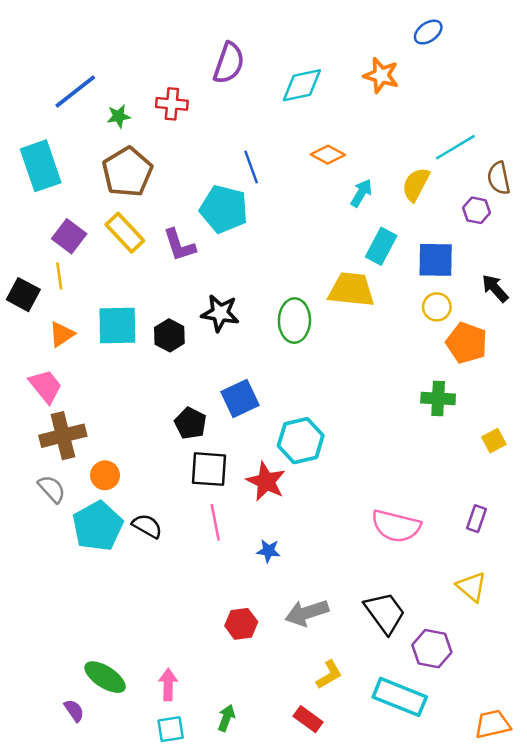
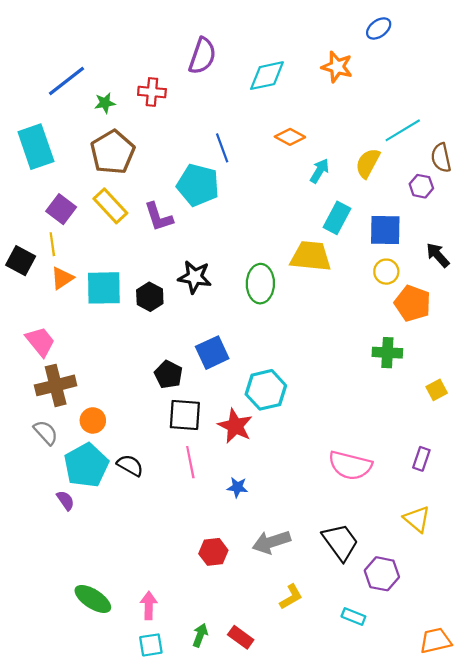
orange triangle: (62, 334) -> (62, 278), moved
cyan rectangle: (400, 697) -> (353, 616), size x0.5
purple semicircle: (74, 711) -> (65, 500), moved
red rectangle: (308, 719) -> (241, 637), moved

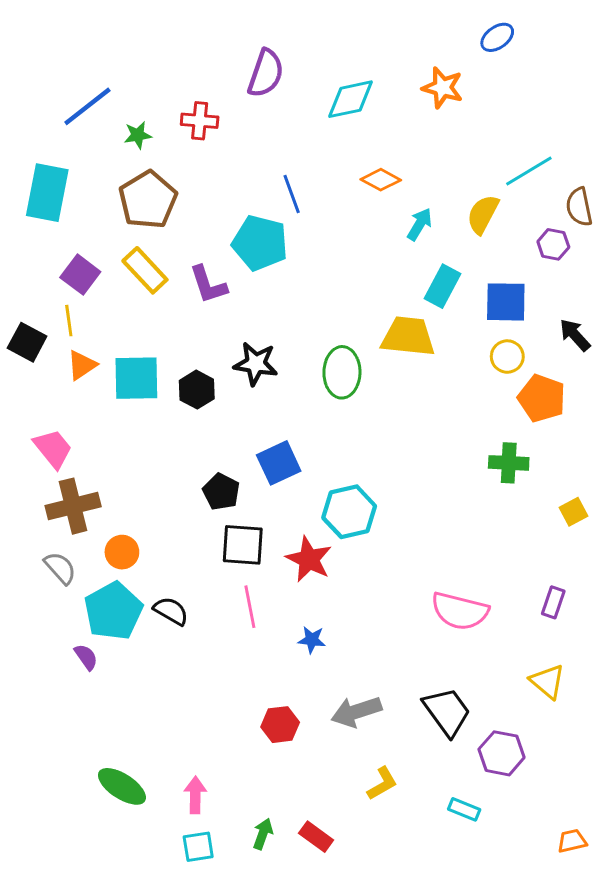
cyan rectangle: (36, 147) -> (47, 193), turned 30
orange trapezoid: (436, 641) -> (572, 841), size x0.7

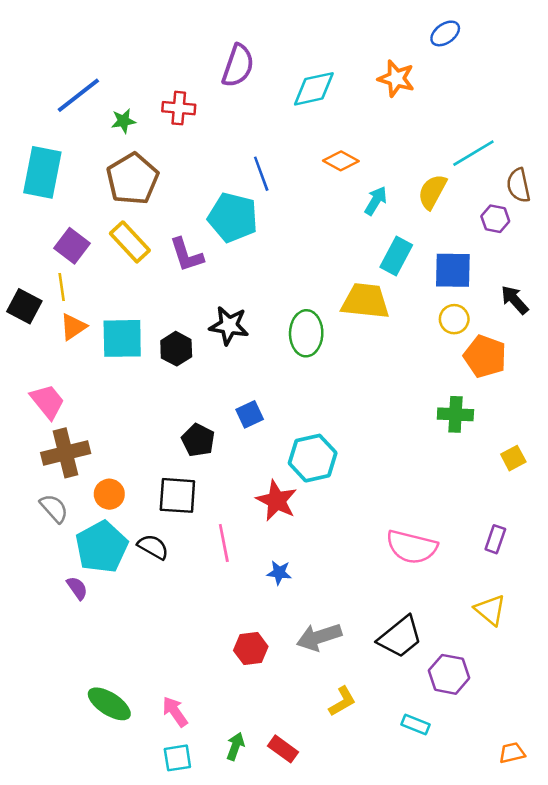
blue square: (279, 463) -> (250, 414), size x0.7
black square: (243, 545) -> (177, 495), moved
black trapezoid: (447, 712) -> (400, 637), turned 87
pink arrow: (195, 795) -> (175, 712), turned -36

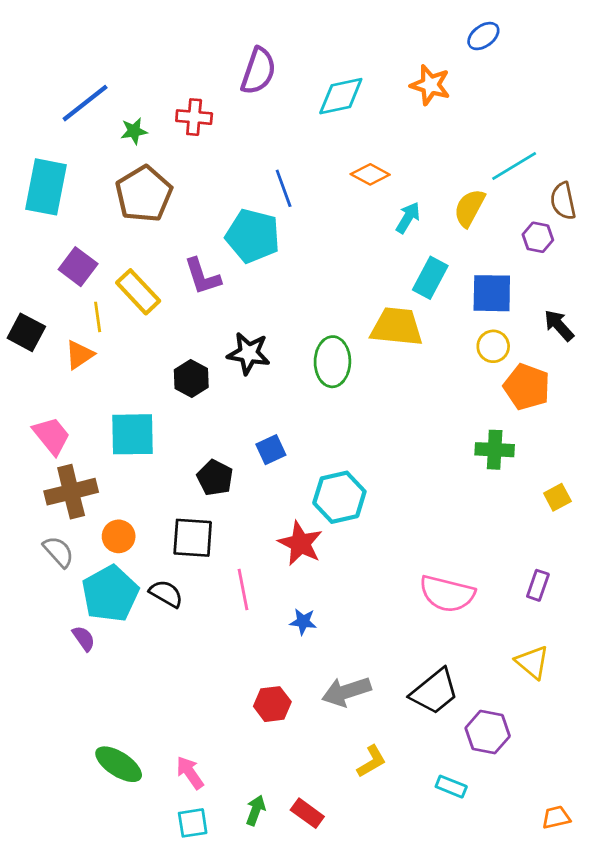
yellow rectangle: (130, 242) -> (138, 292), moved
yellow line: (62, 287) -> (98, 317), moved
cyan square: (122, 338) -> (133, 434), moved

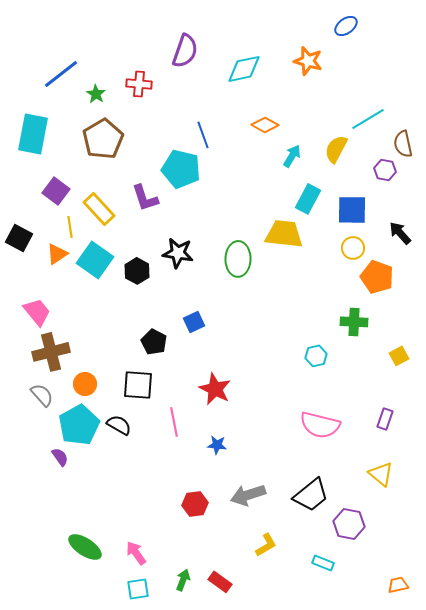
green star: (134, 131) -> (96, 94), turned -30
cyan square: (133, 434) -> (95, 260), moved, turned 36
cyan hexagon: (339, 497) -> (316, 356), moved, size x0.6

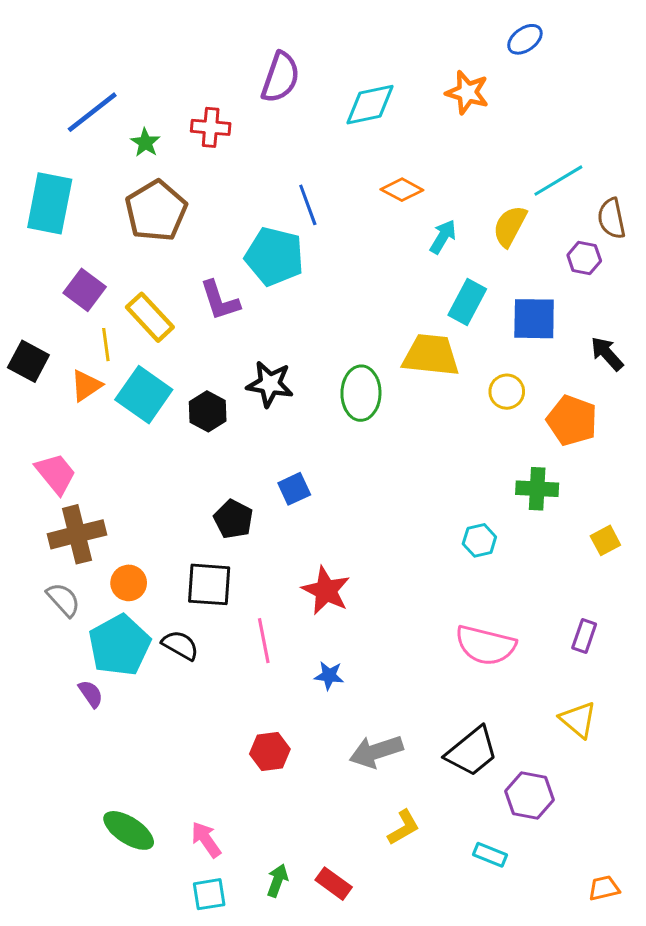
yellow circle: (353, 248) -> (507, 392), moved
red hexagon: (195, 504) -> (270, 751), moved

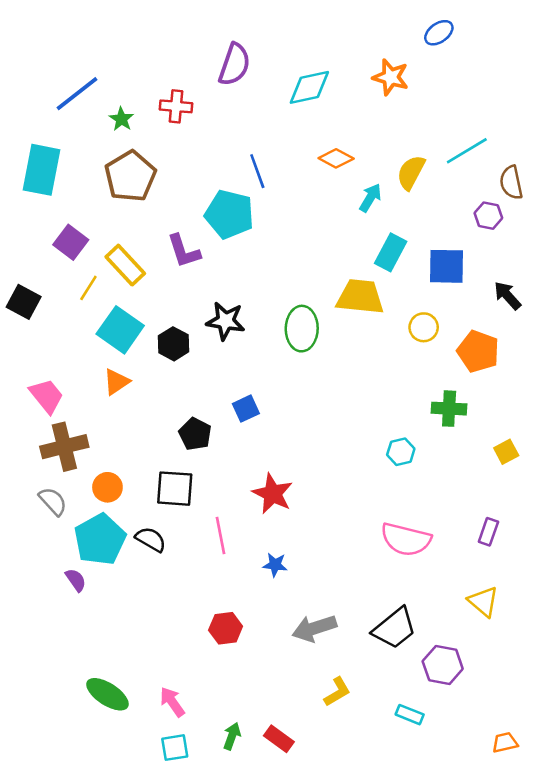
yellow semicircle: (510, 226) -> (411, 172), moved
yellow line: (106, 345) -> (88, 288), turned 40
orange triangle: (86, 386) -> (116, 382), moved

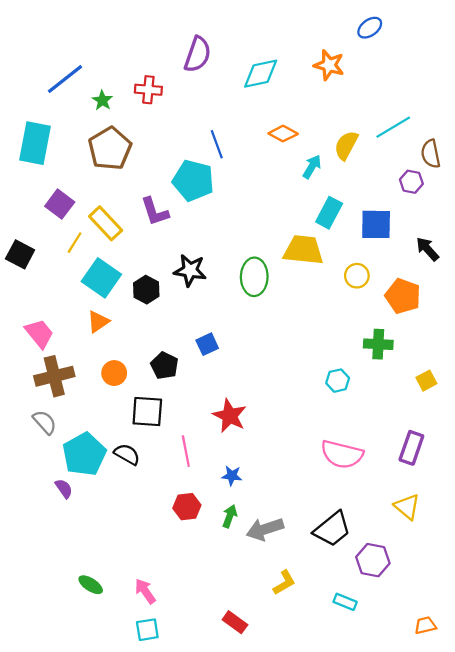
orange circle: (107, 487) -> (114, 373), moved
purple rectangle: (488, 532) -> (411, 448), size x1.4
red hexagon: (226, 628) -> (187, 507), moved
green ellipse: (107, 694) -> (91, 585), size x0.7
green arrow: (232, 736) -> (230, 516), moved

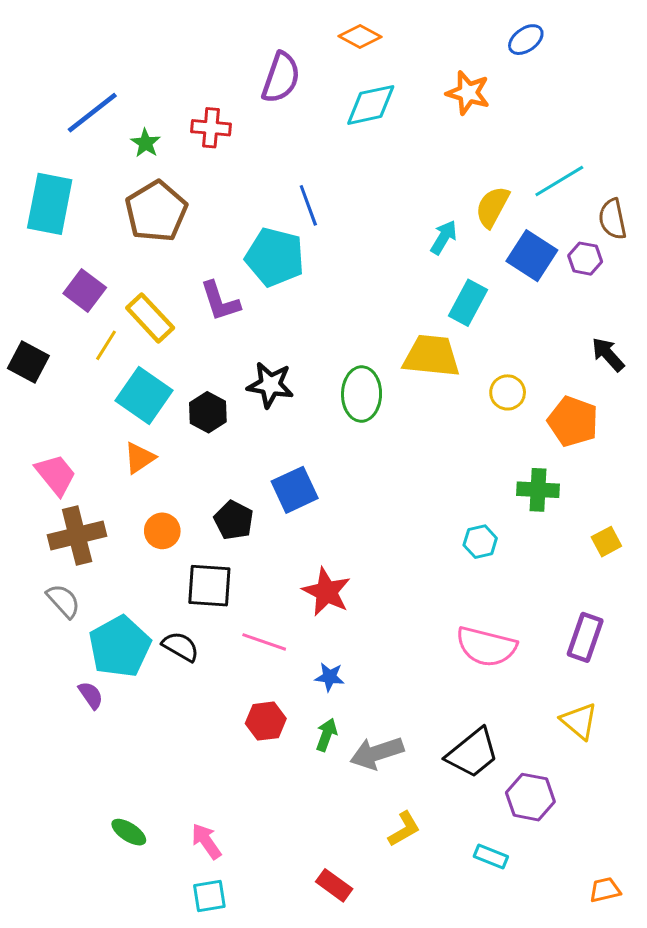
orange diamond: (283, 134) -> (360, 37), moved
blue square: (376, 224) -> (532, 256), moved, turned 32
blue square: (207, 344) -> (295, 490), size x1.4
pink line: (186, 451) -> (264, 642), turned -60

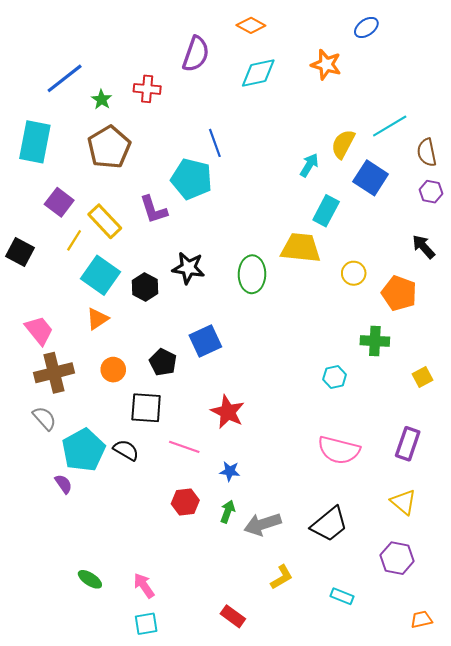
purple hexagon: (585, 259) -> (431, 192), moved
purple hexagon: (530, 797) -> (397, 558), moved

